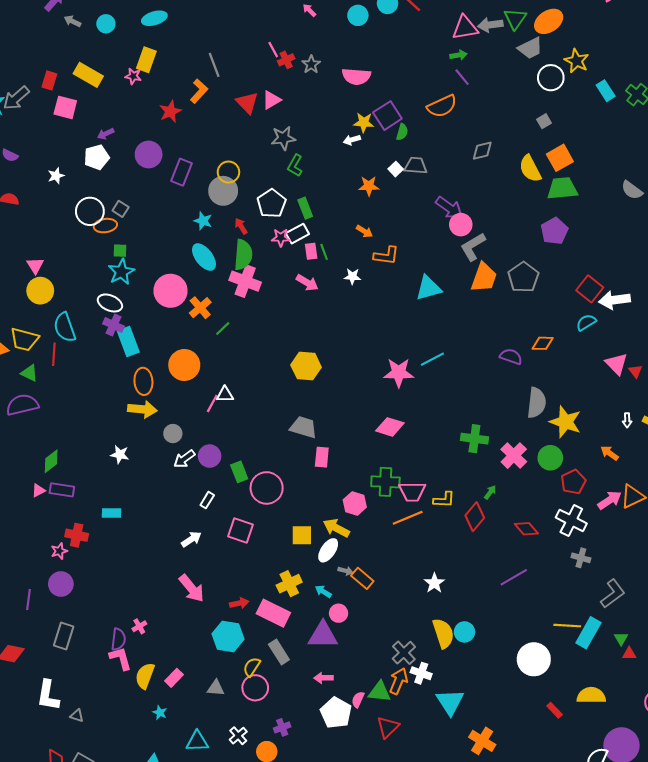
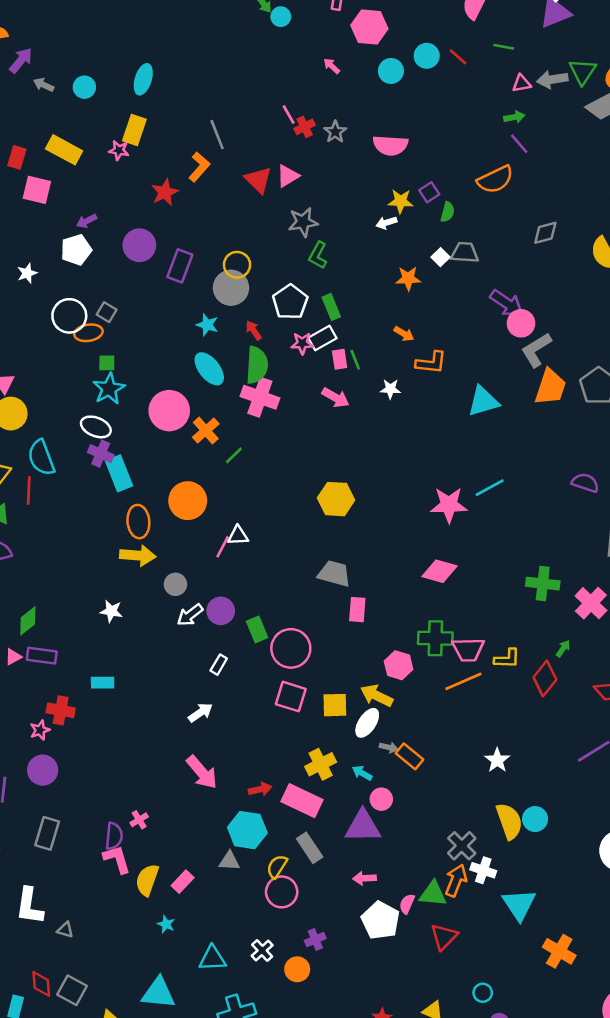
cyan ellipse: (154, 18) -> (143, 79), turned -55
pink triangle: (465, 28) -> (522, 84), size x0.6
purple square: (387, 116) -> (429, 192), size x0.6
pink square: (240, 530) -> (291, 697), moved
gray triangle: (216, 688) -> (229, 861), moved

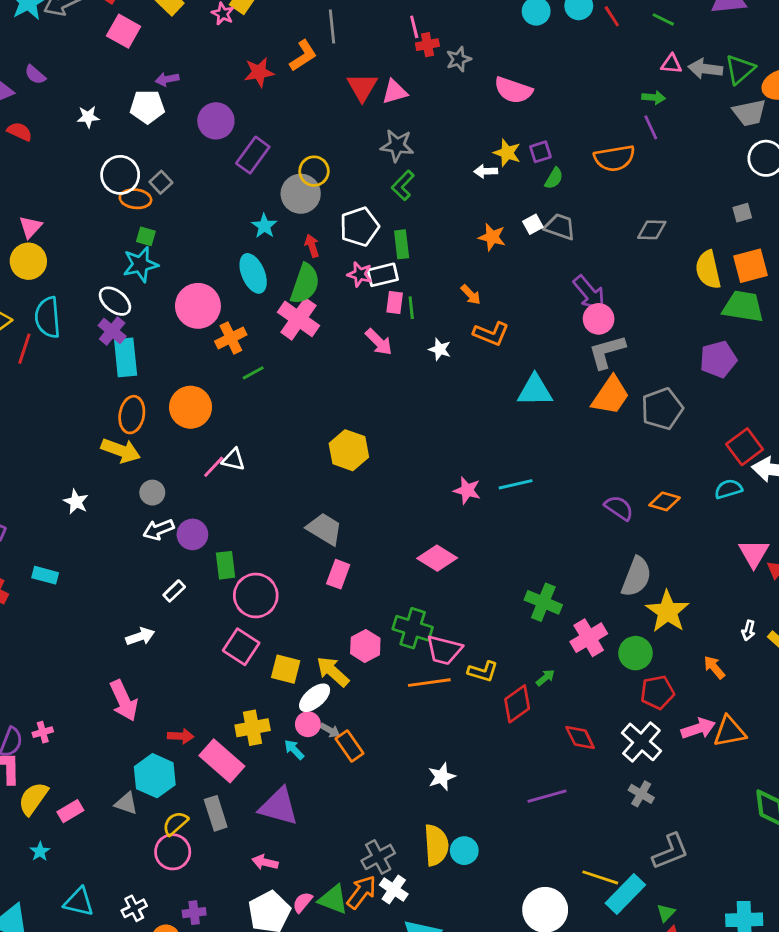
pink star: (449, 505) -> (467, 490), size x0.7
pink circle: (381, 799) -> (308, 724), moved

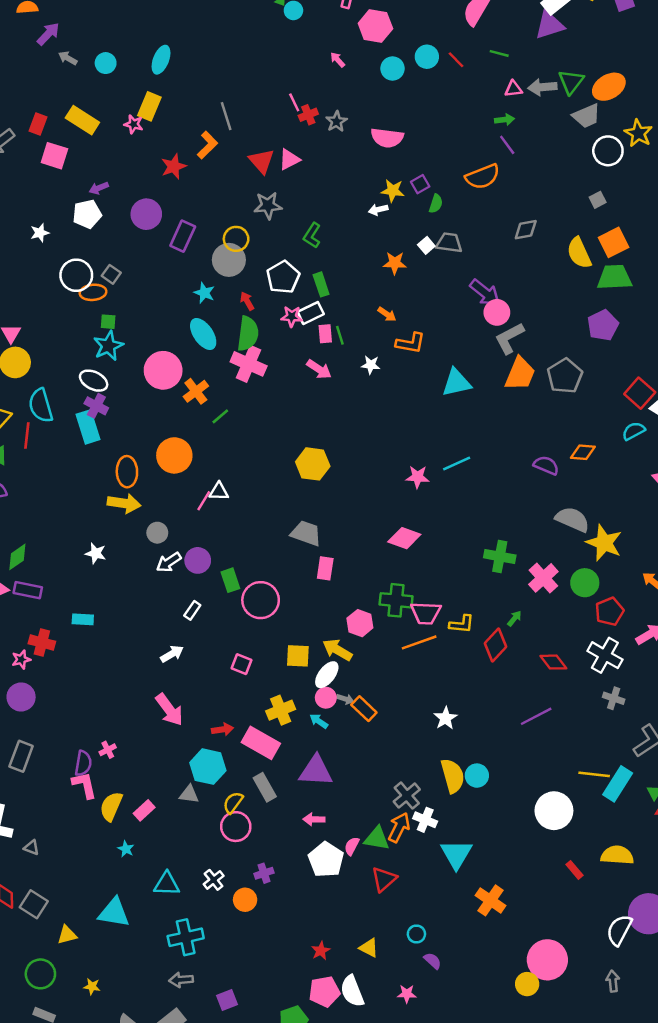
gray star: (397, 146) -> (268, 205), moved
cyan rectangle: (126, 357) -> (88, 427), moved
gray semicircle: (636, 577) -> (572, 519), turned -76
pink square: (241, 647) -> (242, 664), moved, size x0.7

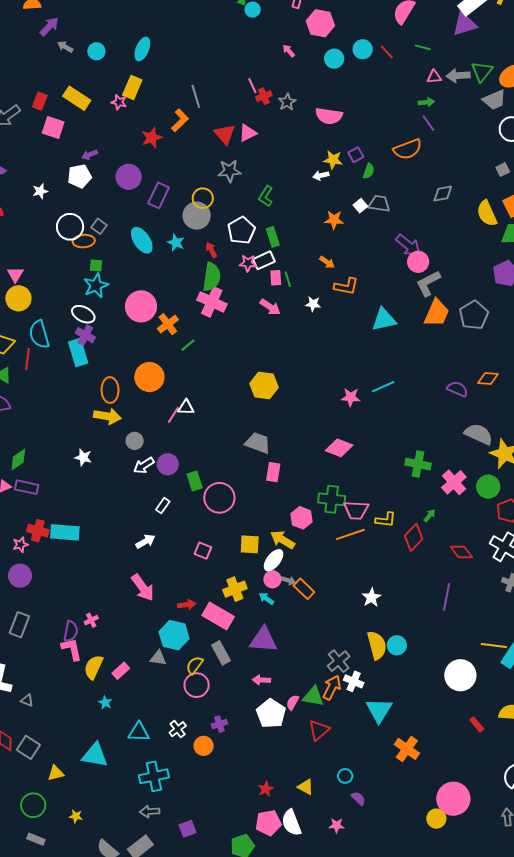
cyan ellipse: (203, 334) -> (142, 240), moved
cyan rectangle: (83, 619) -> (65, 532), moved, size x1.6
purple line: (536, 716) -> (447, 597), turned -52

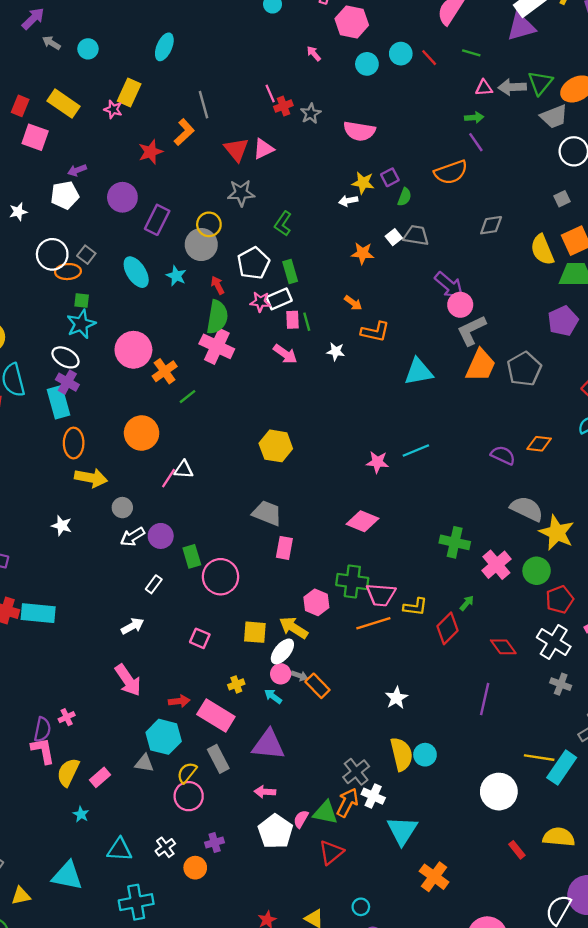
cyan ellipse: (142, 49) -> (164, 47), moved
orange ellipse: (110, 390) -> (74, 443), moved
yellow cross: (235, 589) -> (236, 684), size x0.6

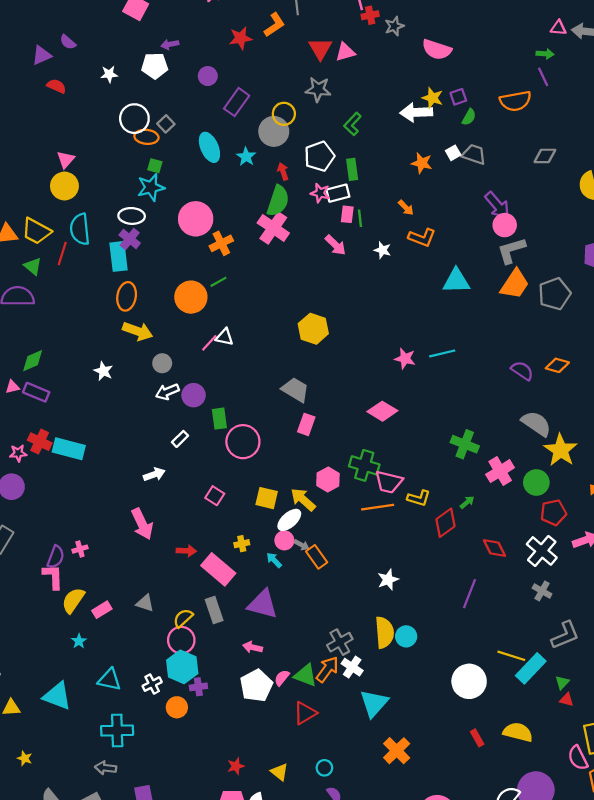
purple circle: (122, 197) -> (208, 76), size x0.7
white arrow: (348, 201) -> (416, 112), size x1.8
white ellipse: (65, 357) -> (132, 216), turned -35
green line: (188, 397) -> (218, 282), moved
cyan hexagon: (164, 737) -> (182, 667), moved

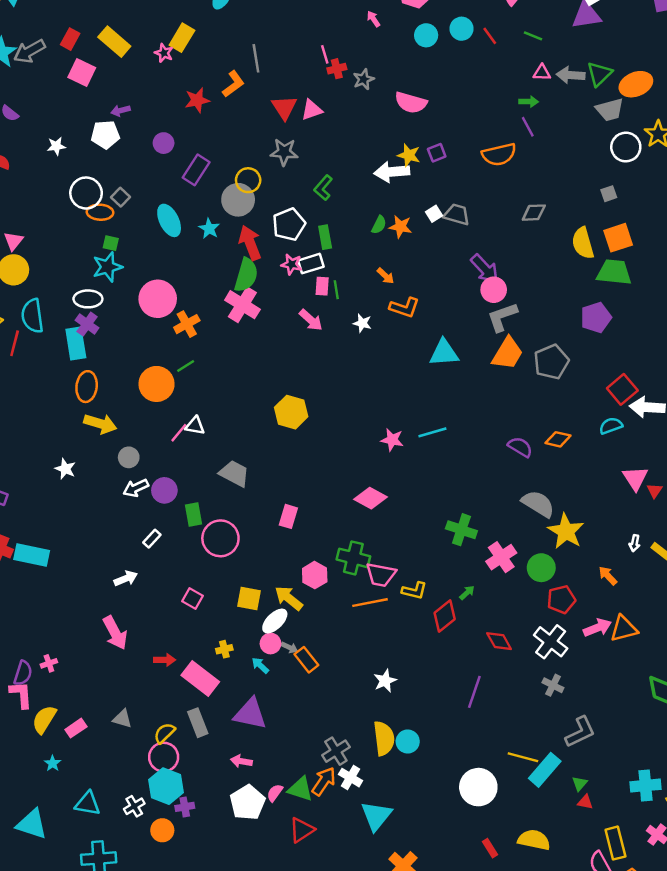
green semicircle: (469, 117) -> (379, 225), moved
red arrow: (283, 171) -> (250, 243), size x1.8
gray trapezoid: (295, 390) -> (234, 473), moved

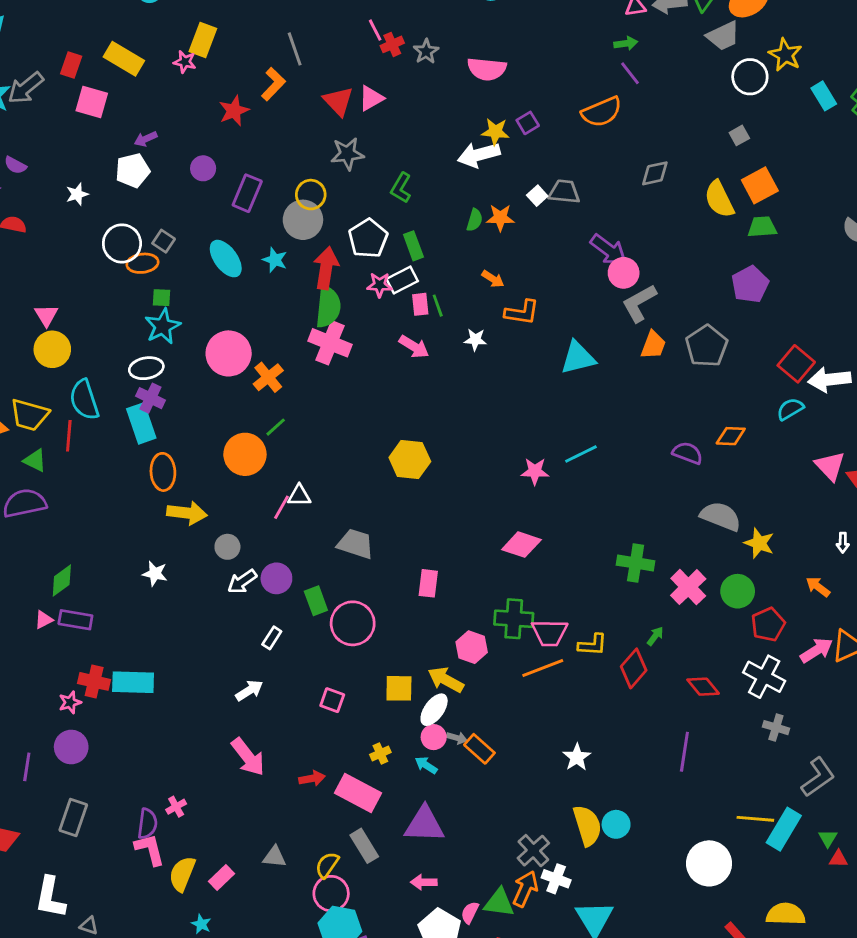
red arrow: (250, 243) -> (326, 268), turned 40
green trapezoid: (614, 272) -> (762, 227), size x0.7
orange trapezoid: (508, 353) -> (653, 345), size x0.7
yellow star: (566, 531) -> (759, 543), size x0.7

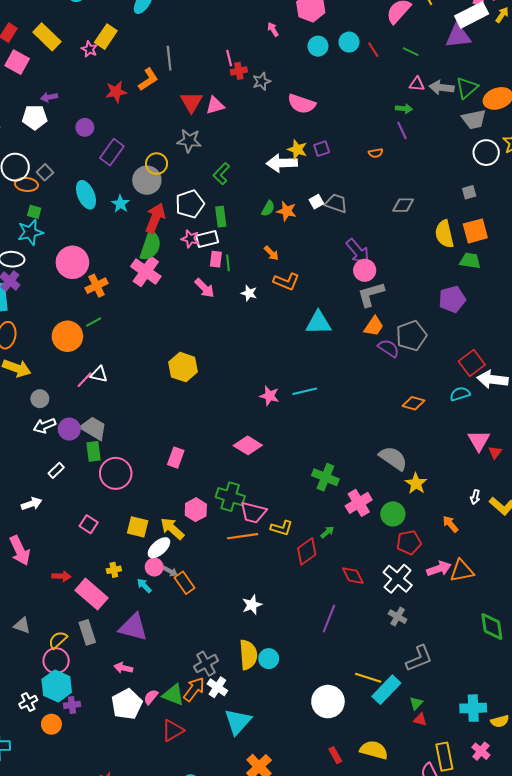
orange semicircle: (602, 112) -> (376, 153), size x0.5
purple semicircle: (688, 453) -> (389, 348), moved
gray trapezoid: (355, 544) -> (94, 428), moved

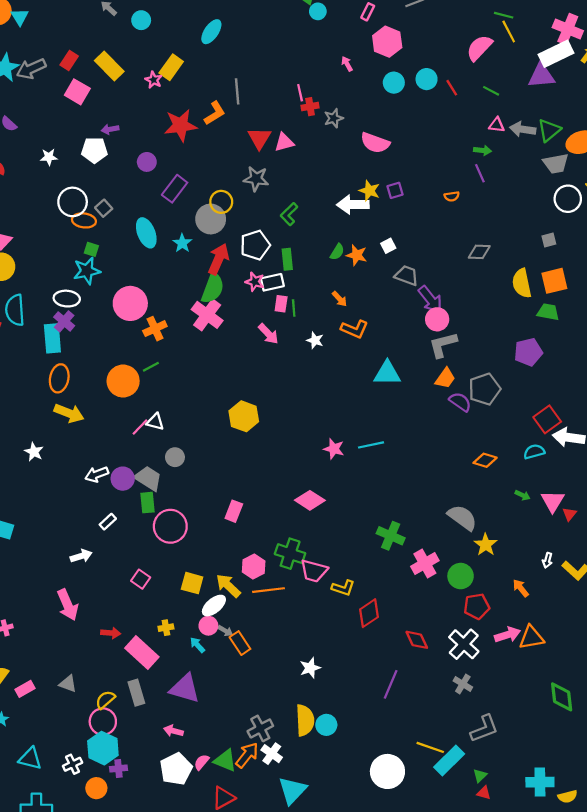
red star: (116, 92) -> (181, 125), size x1.4
gray trapezoid: (336, 203) -> (407, 275), moved
gray circle: (40, 399) -> (175, 457), moved
green arrow: (327, 532) -> (523, 495), moved, turned 64
orange line: (243, 536) -> (269, 590), moved

